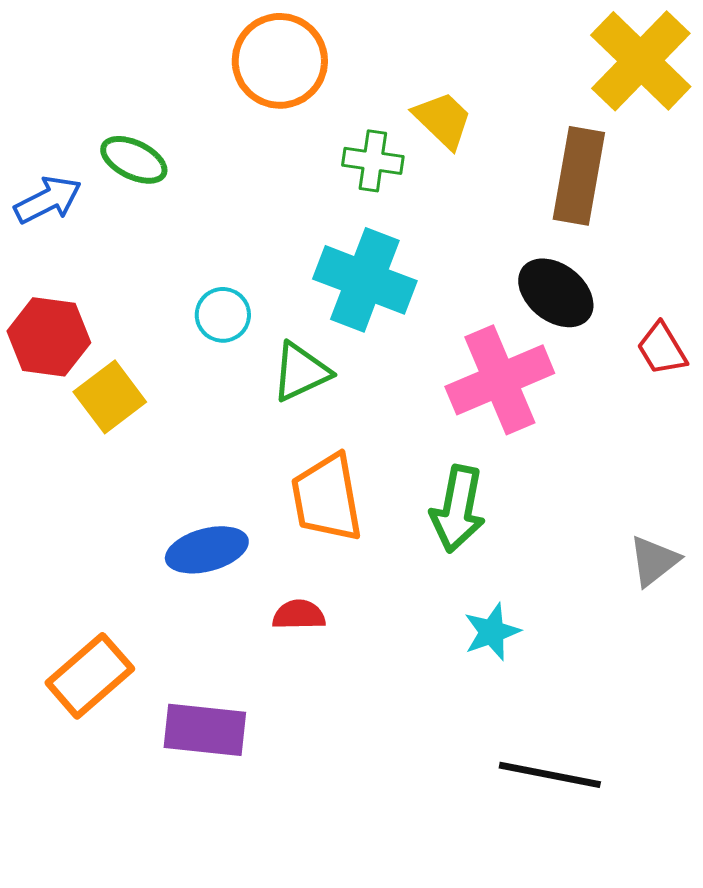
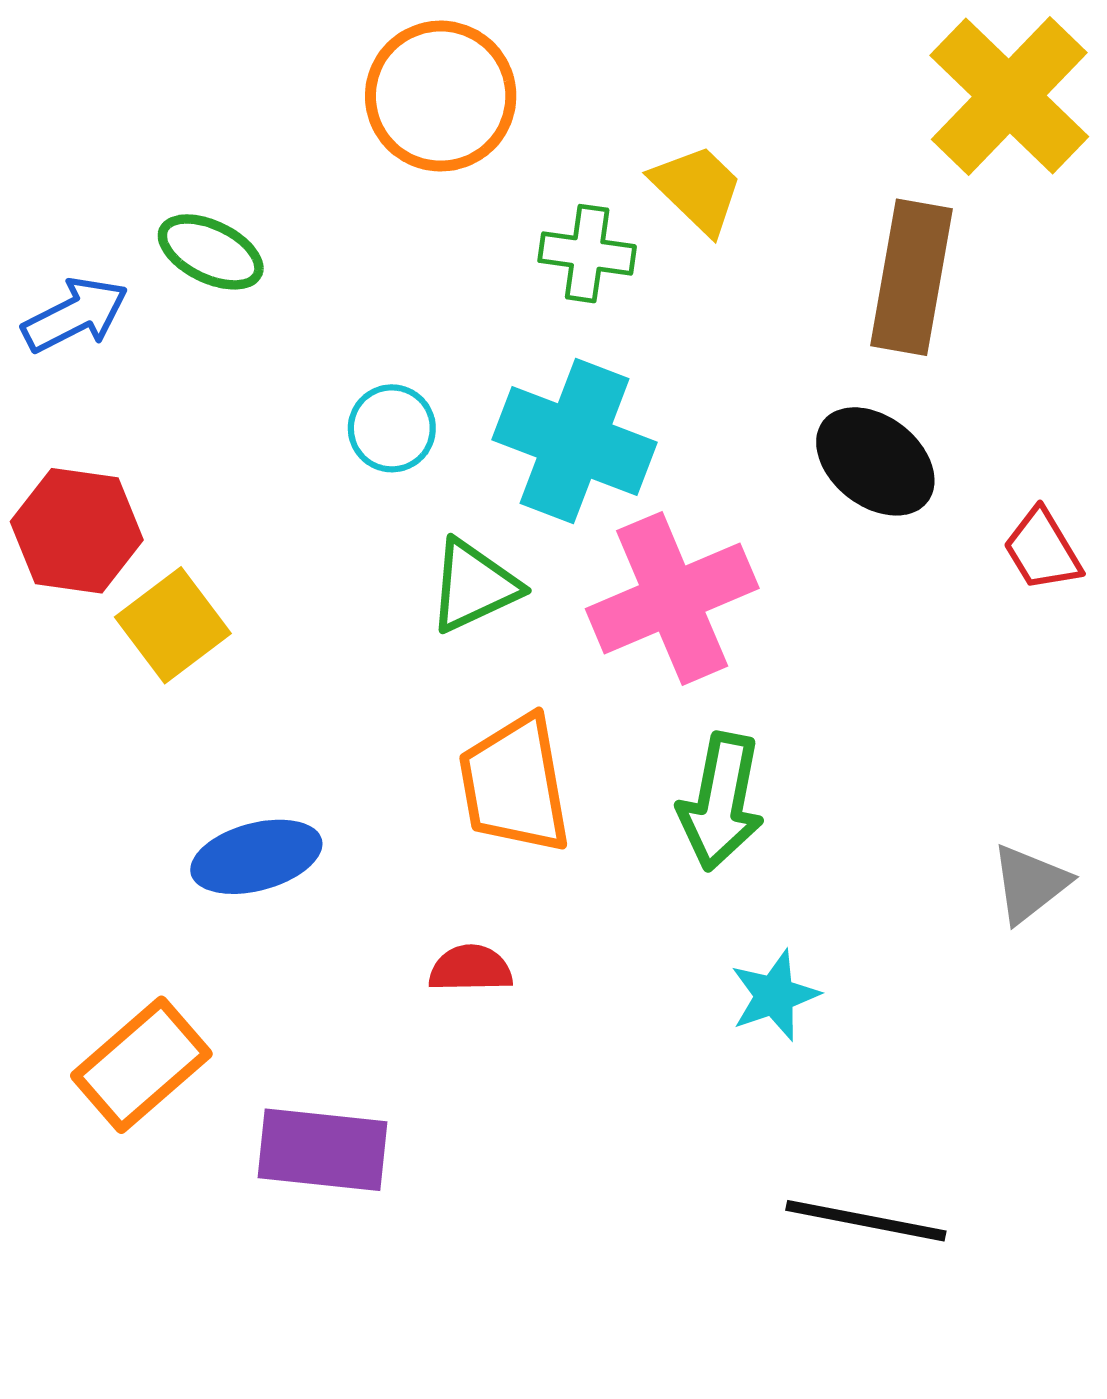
cyan circle: (223, 315) -> (392, 428), moved
pink cross: (500, 380) -> (672, 598), moved
blue ellipse: (207, 550) -> (256, 857), moved

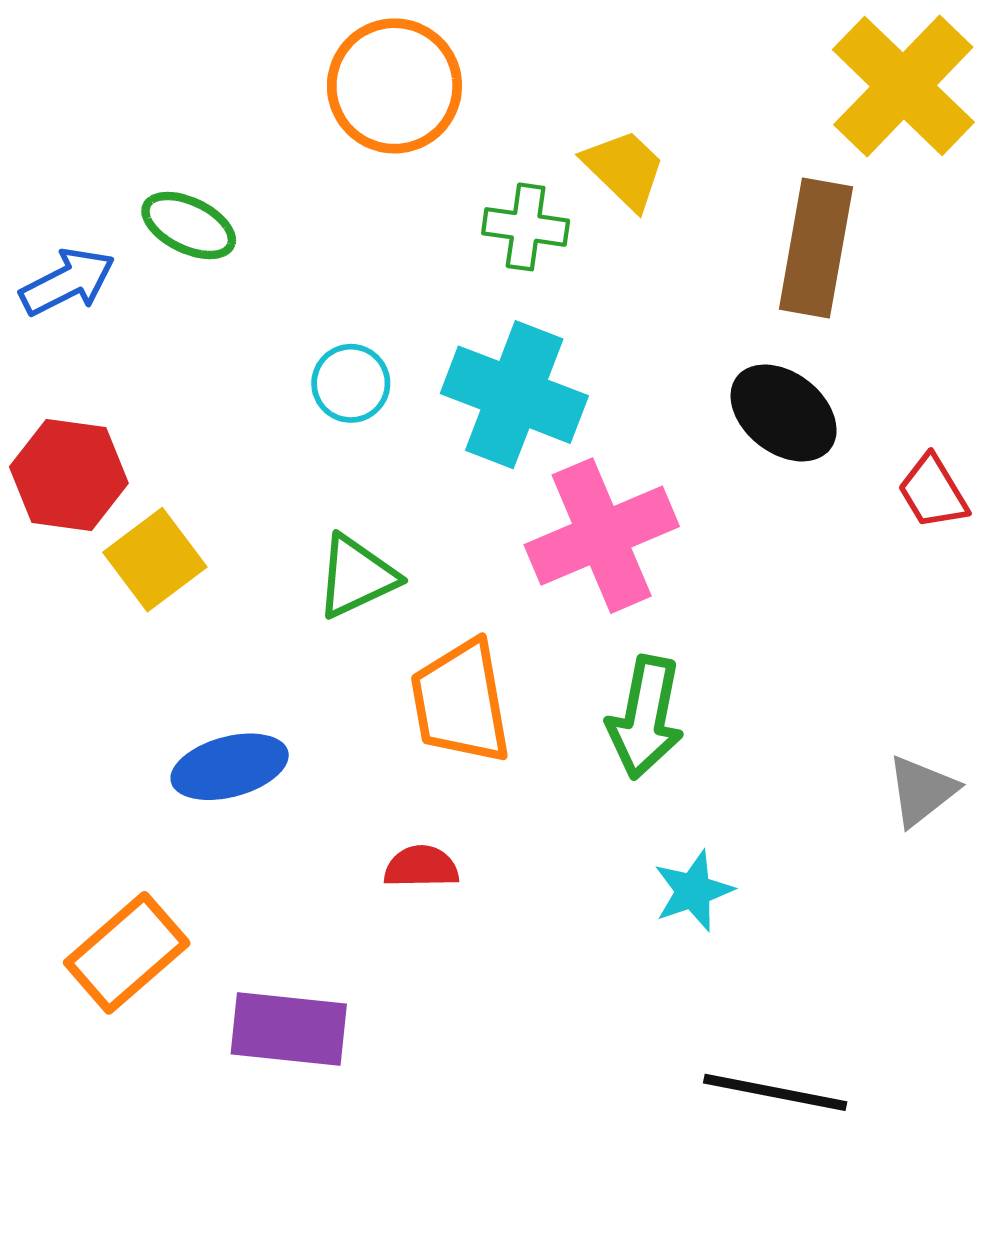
green triangle: (474, 586) -> (356, 576), moved

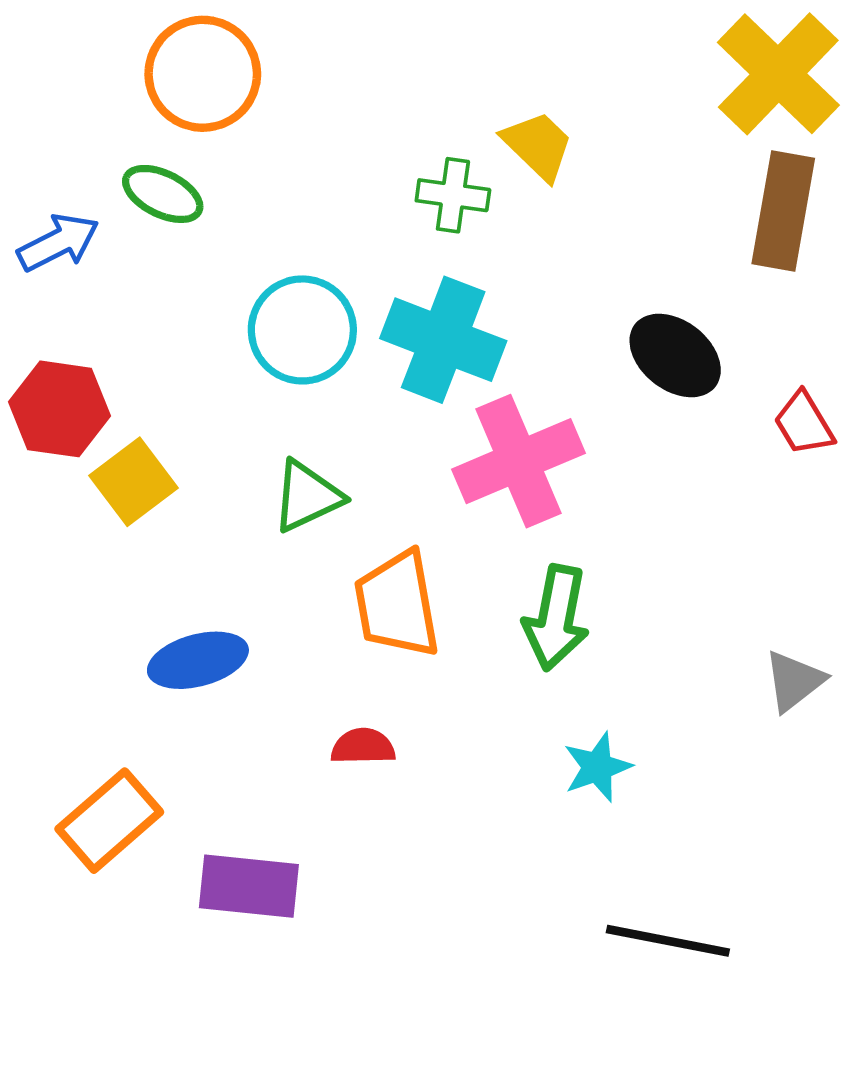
orange circle: (394, 86) -> (203, 74), moved
brown rectangle: (816, 248) -> (783, 211), moved
cyan circle: (351, 383) -> (302, 330), size x1.6

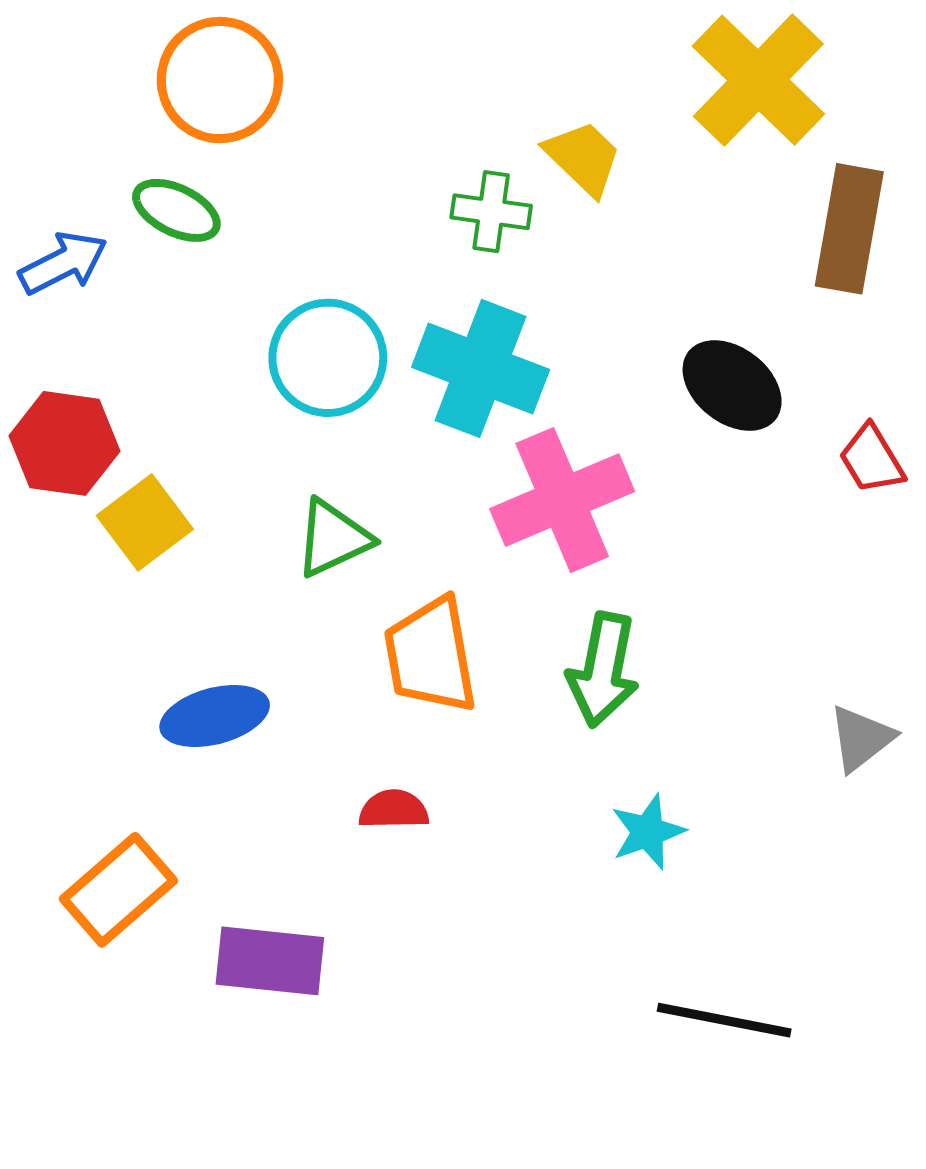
yellow cross: (778, 74) -> (758, 80), moved

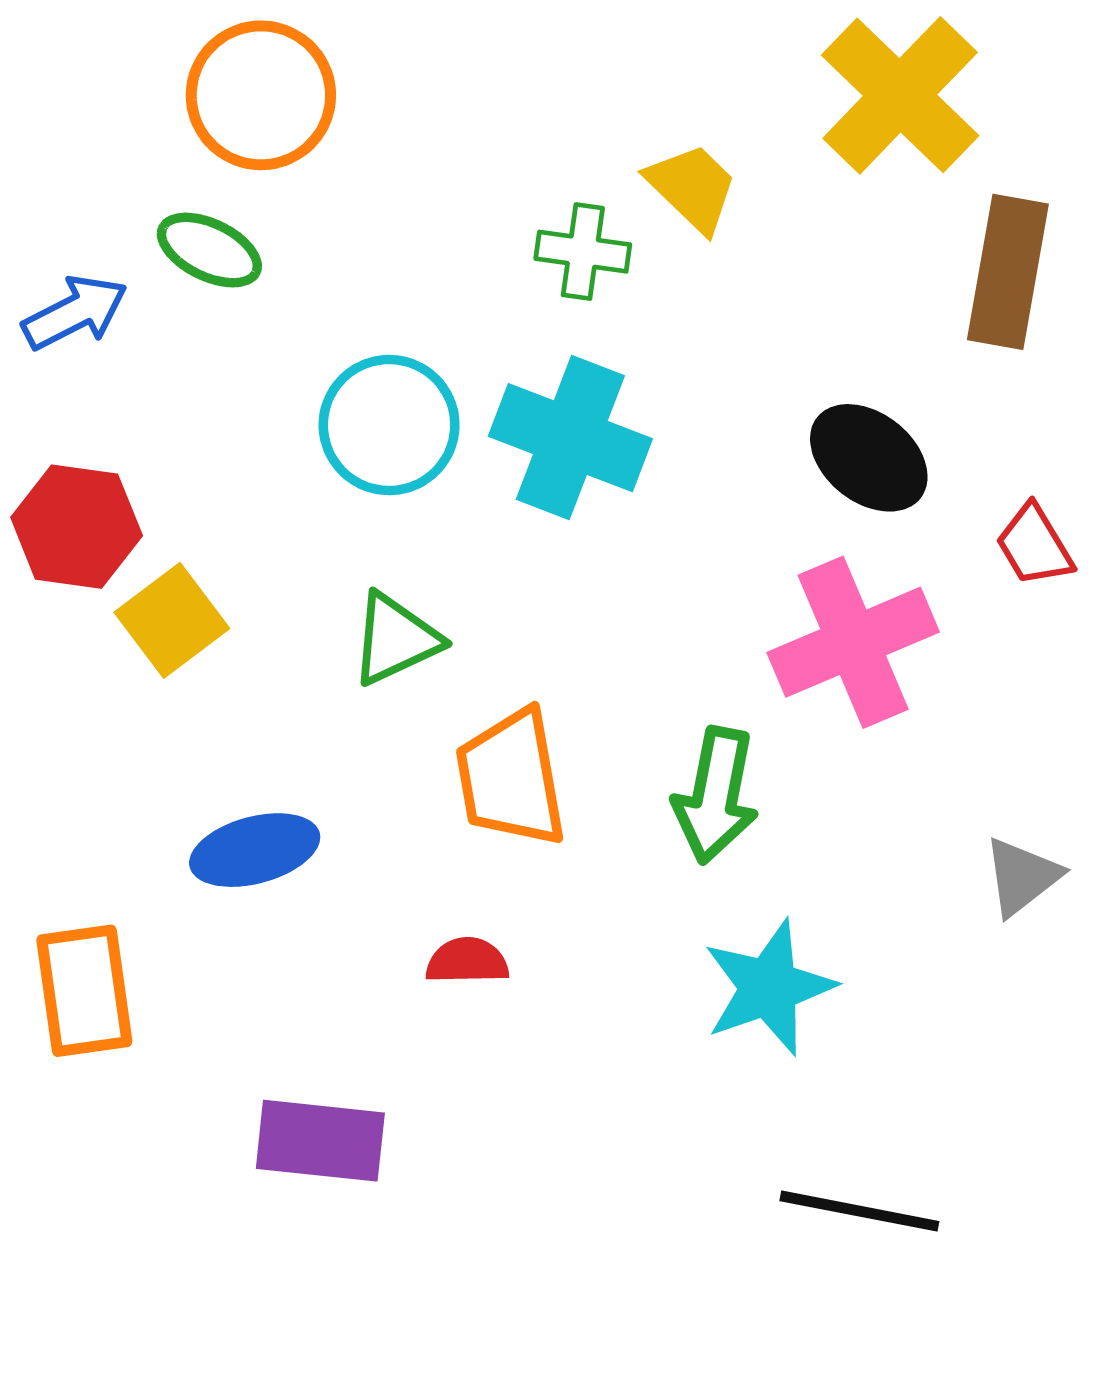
pink cross: (562, 500) -> (853, 642), moved
cyan star: (648, 832) -> (769, 988), size x1.5
orange rectangle: (118, 890) -> (84, 991), moved, turned -57

